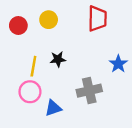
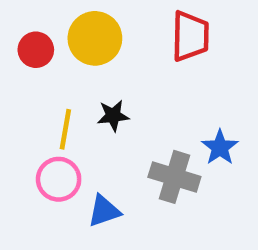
yellow circle: (49, 20) -> (95, 38), size x1.5
blue star: (118, 64) -> (220, 147), moved
gray cross: (89, 91) -> (174, 177), turned 30

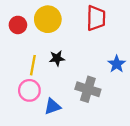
blue star: (220, 147) -> (117, 64), moved

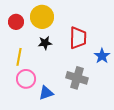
red trapezoid: (96, 18) -> (78, 38), moved
black star: (57, 58) -> (45, 43), moved
yellow line: (33, 65) -> (19, 57), moved

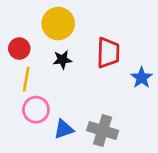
red circle: (16, 22) -> (19, 49), moved
gray cross: (77, 78) -> (103, 131), moved

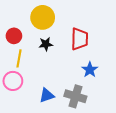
blue star: (142, 78) -> (90, 70), moved
pink circle: (36, 110) -> (13, 81), moved

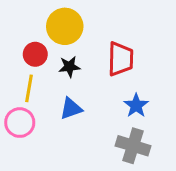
red circle: (14, 36) -> (35, 54), moved
blue triangle: (47, 95) -> (71, 109), moved
gray cross: (75, 96) -> (133, 146), moved

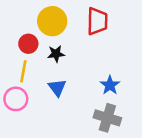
red trapezoid: (121, 59) -> (97, 21), moved
blue triangle: (71, 109) -> (57, 88), turned -48

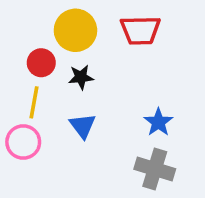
red trapezoid: (97, 21) -> (140, 30), turned 88

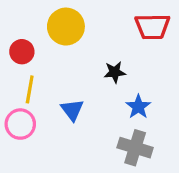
red trapezoid: (140, 30) -> (152, 27), moved
red circle: (41, 63) -> (22, 52), moved
black star: (81, 77) -> (115, 72), moved

